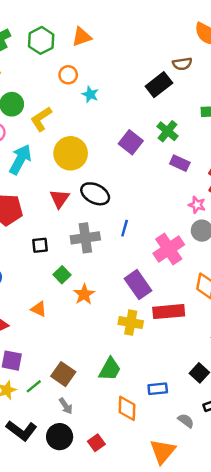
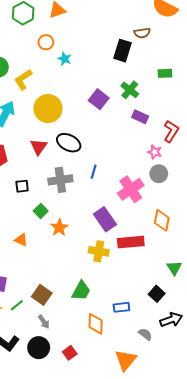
black rectangle: (159, 85) -> (122, 51), turned -35

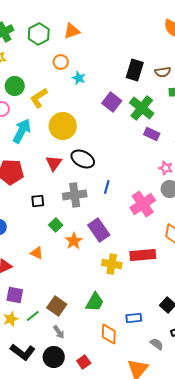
brown semicircle: (142, 33) -> (163, 72), moved
green cross: (130, 90) -> (142, 108), size x1.4
purple square: (99, 99) -> (112, 102), moved
purple rectangle: (105, 219) -> (99, 230), moved

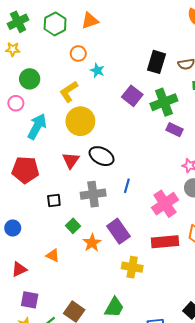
yellow L-shape: (39, 98) -> (69, 92), moved
green cross: (142, 108) -> (164, 102), turned 30
red rectangle: (143, 255) -> (165, 242), moved

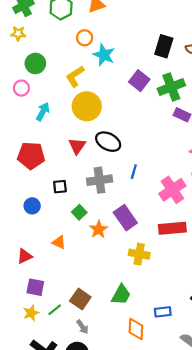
cyan star: (97, 70) -> (104, 55), size x1.5
cyan arrow: (37, 126) -> (43, 112), size x0.7
blue circle: (13, 228) -> (32, 206), moved

